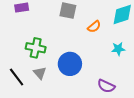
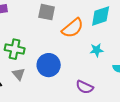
orange semicircle: (94, 27) -> (73, 28), size x1.6

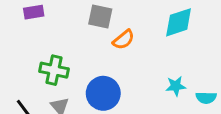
orange semicircle: (73, 28) -> (124, 40), moved, size x0.7
cyan star: (97, 50) -> (176, 86), moved

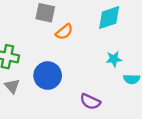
cyan star: (176, 86) -> (114, 59), moved

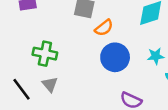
blue circle: (48, 76) -> (115, 57), moved

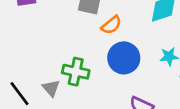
green cross: (45, 54) -> (76, 72), moved

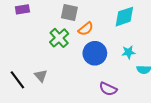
green cross: (76, 72) -> (59, 38), moved, turned 36

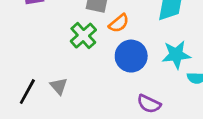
cyan star: (128, 52) -> (176, 55), size x1.5
black line: (17, 80) -> (27, 92), turned 66

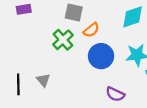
black line: (27, 92) -> (18, 84), turned -30

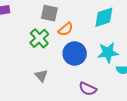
gray triangle: (43, 80) -> (41, 76), moved

